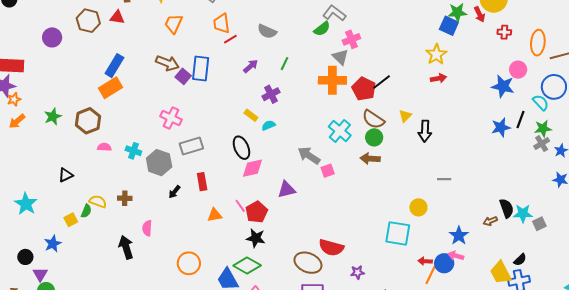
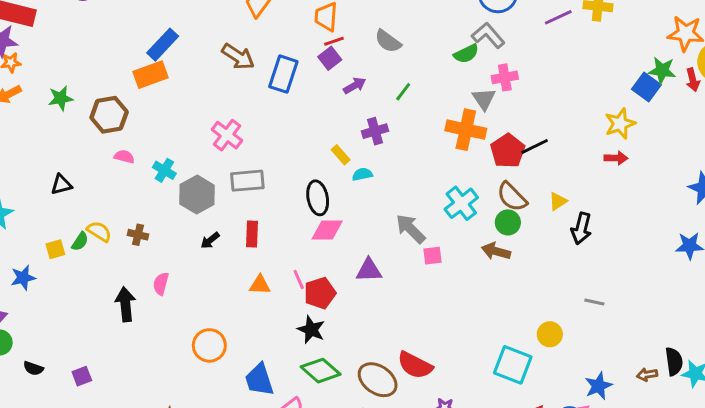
purple square: (183, 76) -> (330, 58), moved
green diamond: (247, 266) -> (321, 371), moved

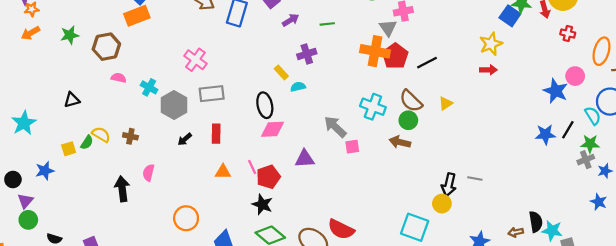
green line: (403, 92) -> (327, 24), turned 48
red pentagon: (508, 151) -> (395, 56), moved
cyan cross: (461, 203) -> (373, 107), turned -30
black arrow: (581, 228) -> (449, 185), moved

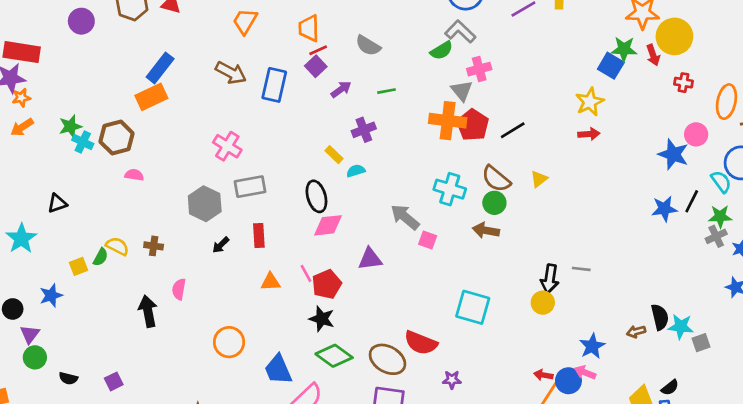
cyan cross: (149, 87) -> (83, 142), moved
black triangle: (72, 100) -> (57, 203), moved
pink square: (352, 147) -> (428, 240), turned 32
cyan square: (415, 227) -> (473, 307), moved

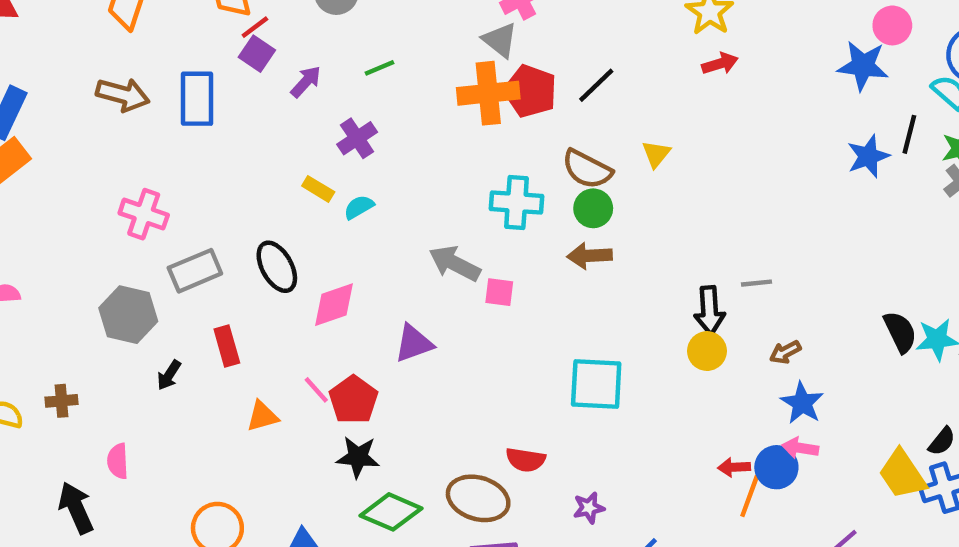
black ellipse: (316, 196) -> (277, 267), moved
brown arrow: (636, 332) -> (785, 352), moved
red semicircle: (421, 343) -> (526, 460), size x0.7

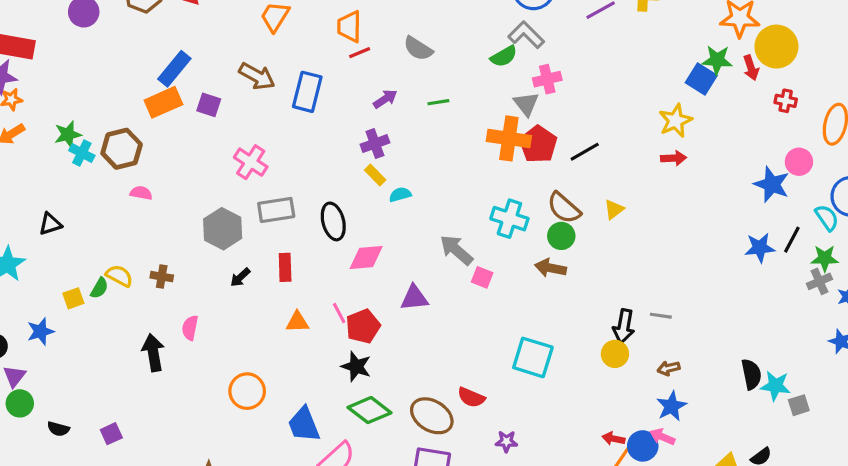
purple square: (257, 54) -> (209, 105), moved, turned -30
purple cross: (357, 138) -> (375, 144), moved

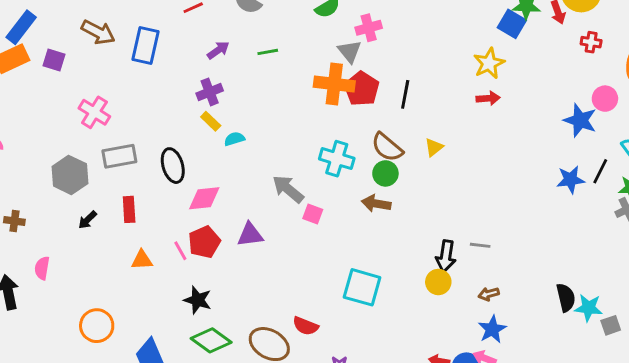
black line: (585, 152) -> (405, 94), turned -48
red pentagon: (363, 326) -> (204, 242), moved

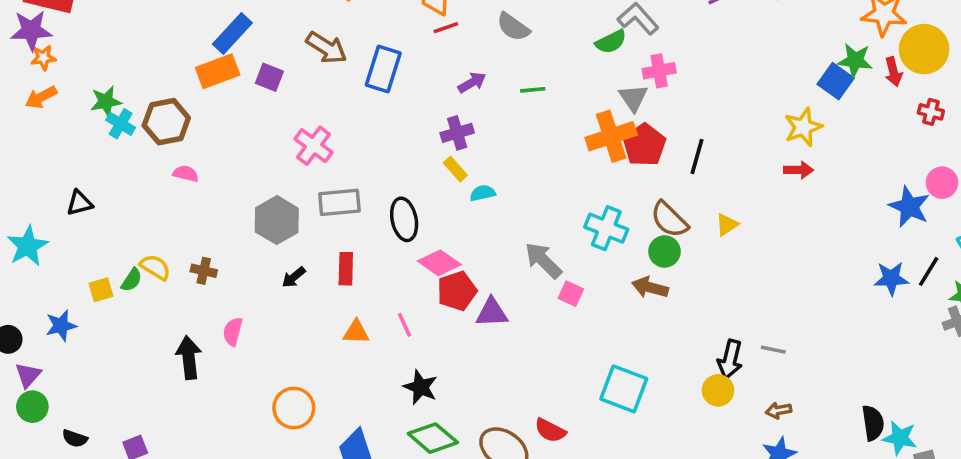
orange cross: (334, 84) -> (611, 136), turned -30
pink diamond: (204, 198) -> (439, 263), turned 36
red pentagon: (204, 242) -> (457, 291), moved

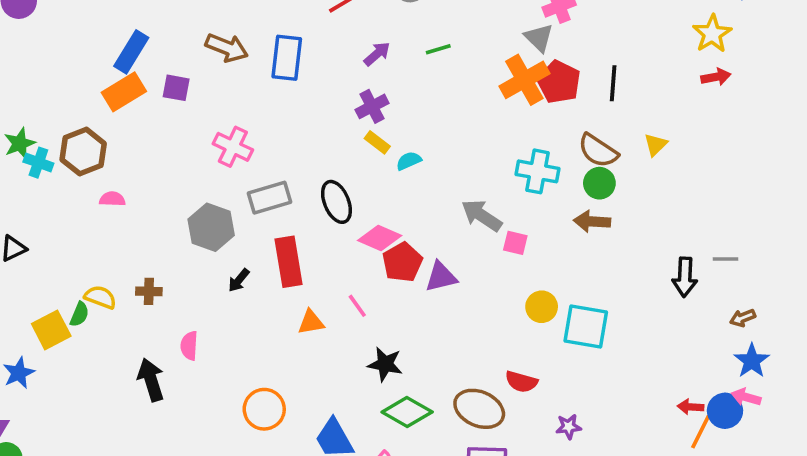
red rectangle: (346, 269) -> (289, 262), size x1.5
yellow square: (101, 290) -> (51, 330), size x1.5
yellow circle: (718, 390) -> (542, 307), moved

